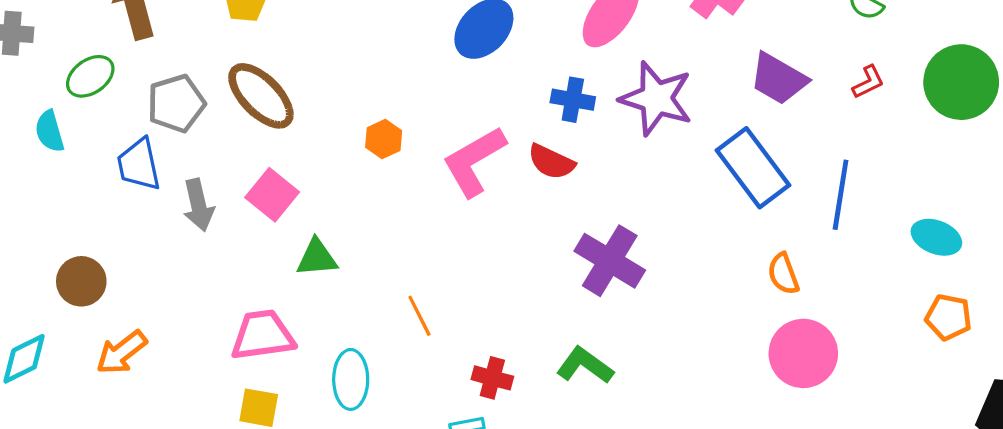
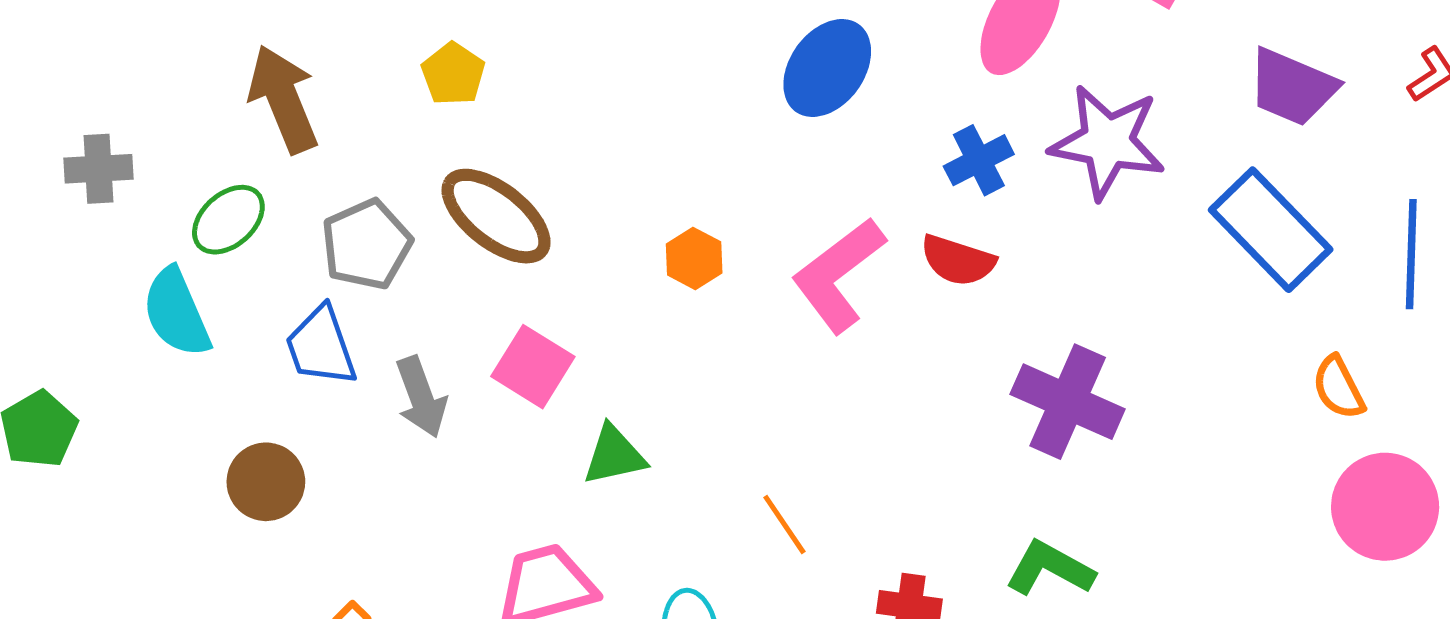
blue cross: (573, 100) -> (979, 160), turned -30
cyan semicircle: (50, 131) -> (176, 313), size x1.4
brown circle: (81, 281) -> (266, 482), moved

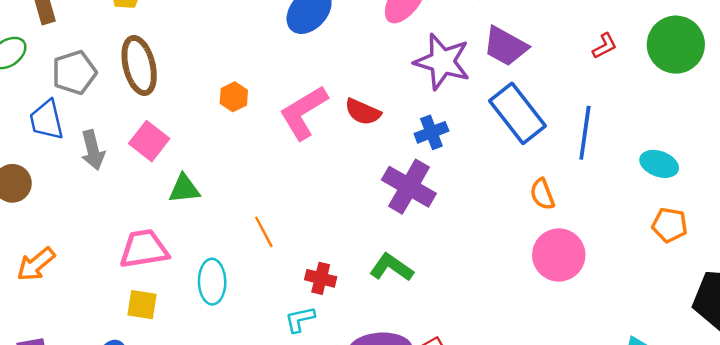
purple trapezoid: (1292, 87) -> (506, 46), moved
blue cross: (979, 160) -> (431, 132), moved
brown ellipse: (496, 216) -> (139, 65), turned 32

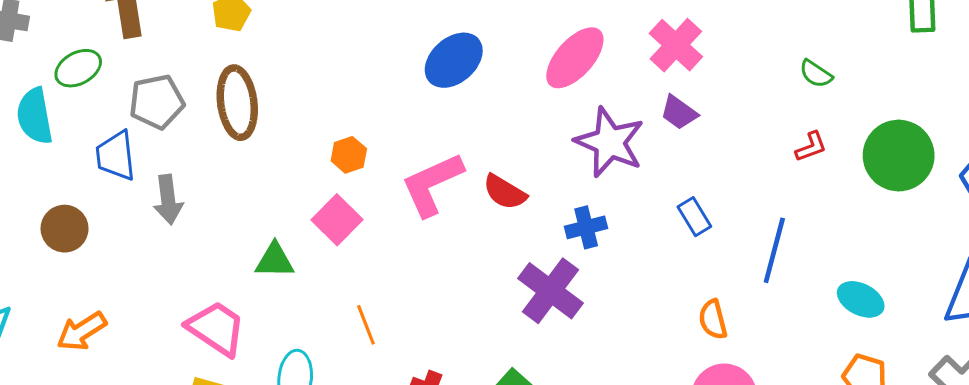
purple trapezoid: (506, 46) -> (679, 113), moved, size x0.7
blue rectangle: (517, 113) -> (694, 217), size x0.5
pink square: (149, 141) -> (337, 220), moved
pink trapezoid: (144, 249) -> (216, 328), turned 36

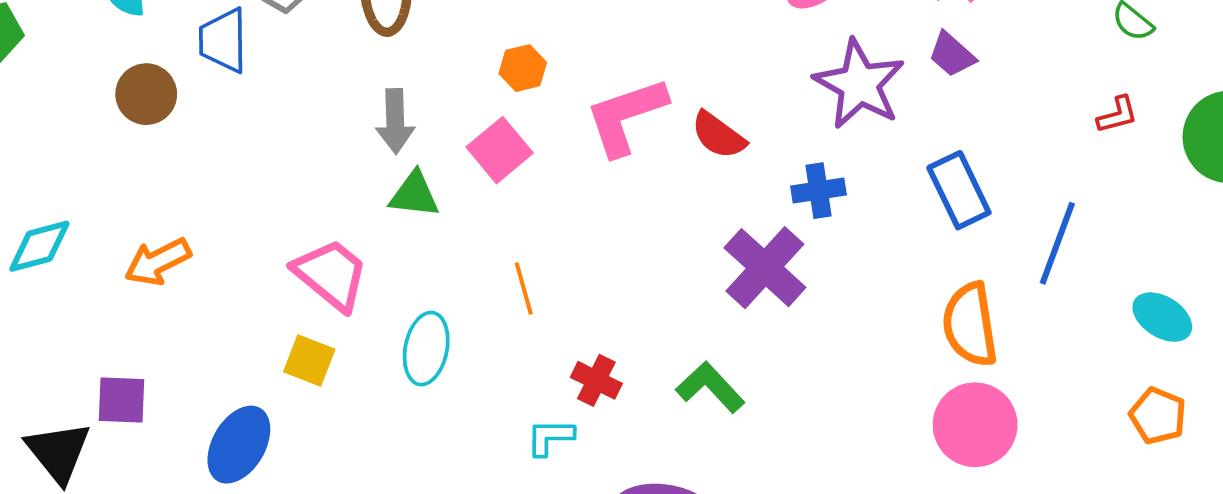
gray arrow: (168, 200) -> (395, 121), moved
blue rectangle: (694, 217) -> (959, 190), size x1.5
brown circle: (65, 229) -> (146, 94), moved
orange semicircle: (713, 319) -> (970, 325), size x1.6

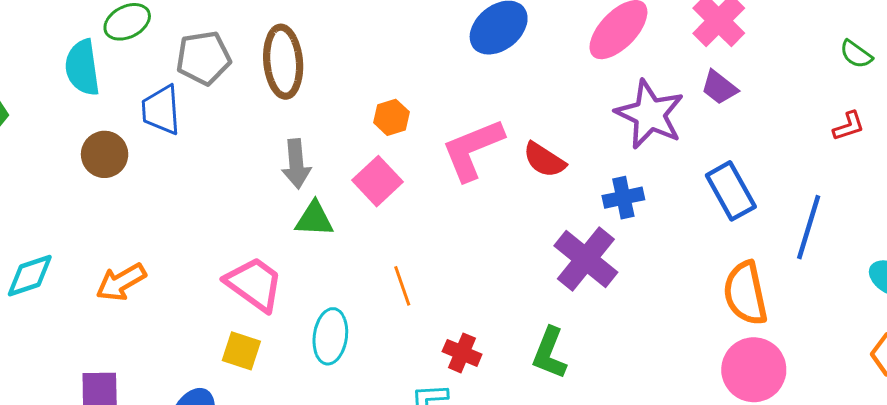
green L-shape: (710, 387) -> (549, 353), turned -112

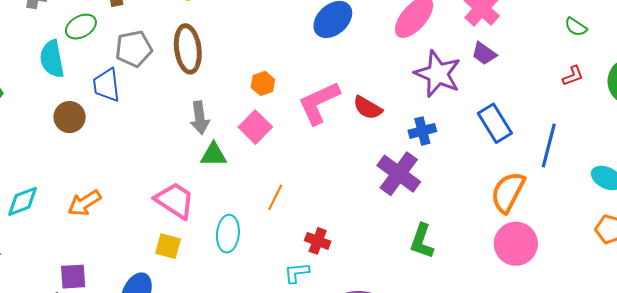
orange line: (402, 286) -> (275, 197), turned 48
orange semicircle: (745, 293) -> (508, 192), turned 42
green L-shape: (549, 353) -> (422, 241), moved

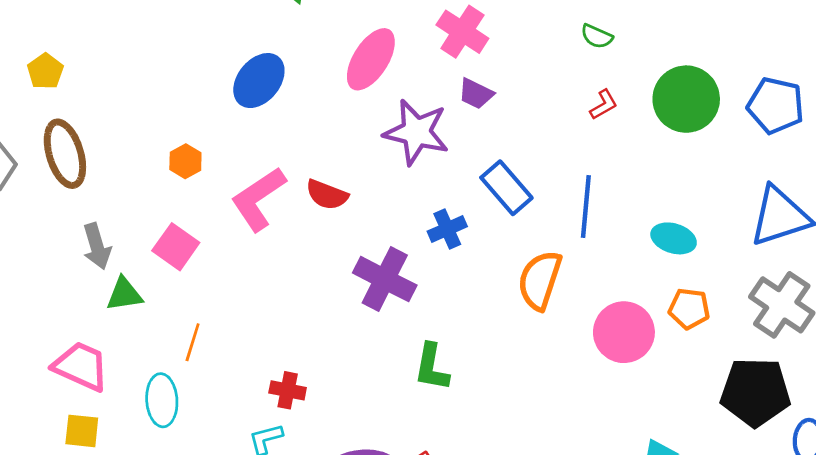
orange hexagon: (263, 83) -> (185, 161), moved
blue cross: (422, 131) -> (447, 229), moved
orange line: (275, 197) -> (193, 342), moved
pink circle: (516, 244) -> (624, 332), moved

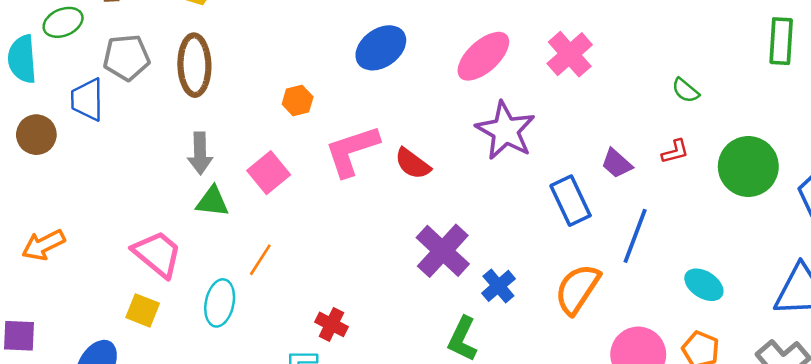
purple trapezoid: (476, 94) -> (617, 163), moved
blue cross: (447, 229) -> (498, 286), moved, turned -32

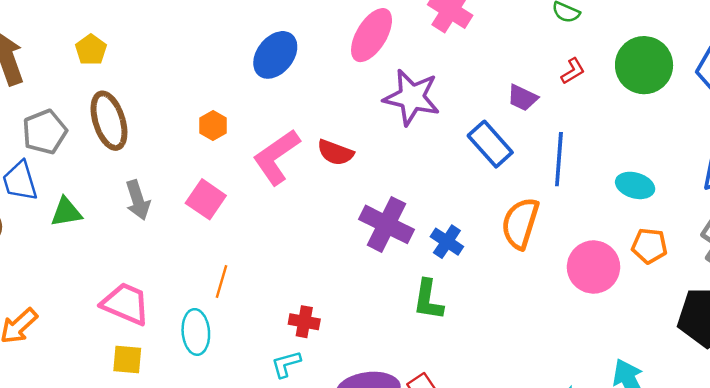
green triangle: (212, 202) -> (66, 212), moved

